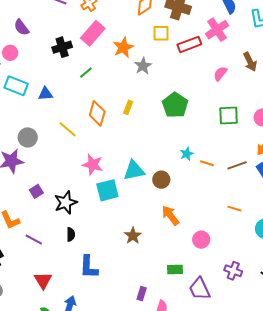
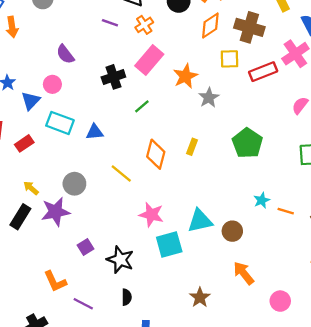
black star: (66, 203) -> (120, 260), turned -30

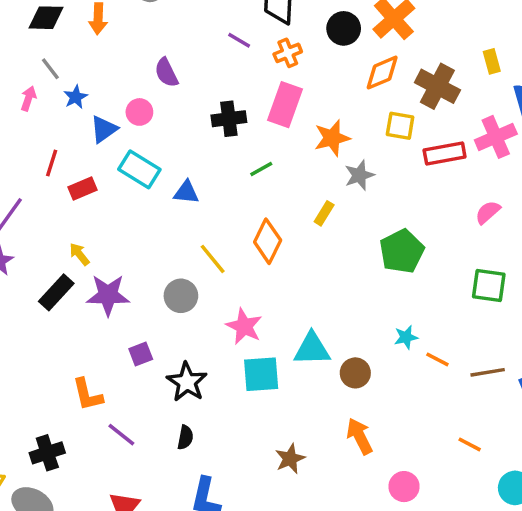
pink rectangle: (149, 60) -> (285, 105), turned -32
yellow rectangle: (192, 147) -> (324, 213), moved
gray circle: (74, 184) -> (181, 296), moved

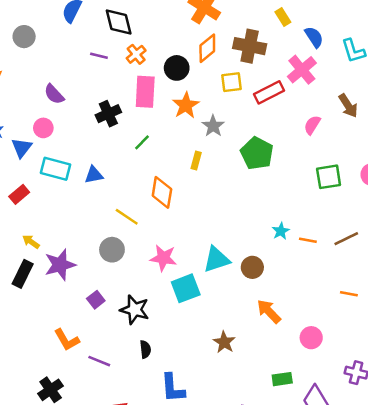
black circle: (344, 28) -> (177, 68), moved
green pentagon: (402, 251) -> (257, 153), moved

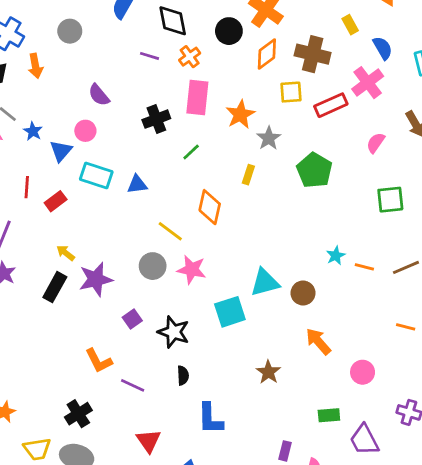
black circle: (177, 68) -> (229, 31), moved
pink star: (163, 258) -> (192, 270), moved

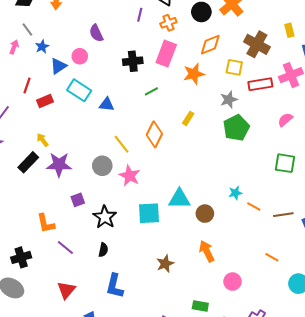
orange diamond: (267, 54) -> (210, 45), moved
purple line: (149, 56) -> (140, 15), turned 72
gray star: (269, 138) -> (229, 100), moved

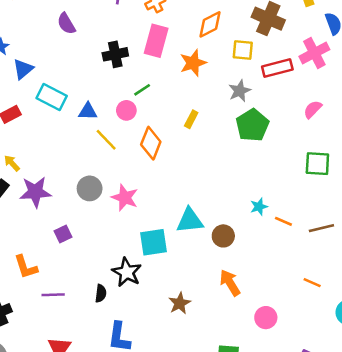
pink circle: (80, 56) -> (126, 110), moved
yellow line: (122, 144) -> (106, 140), moved
black star: (105, 217) -> (127, 272), moved
purple line: (65, 247) -> (53, 295), turned -36

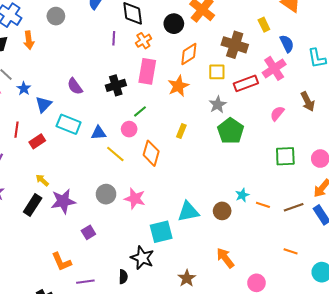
purple semicircle: (66, 24) -> (75, 86), moved
brown circle: (223, 236) -> (222, 211), moved

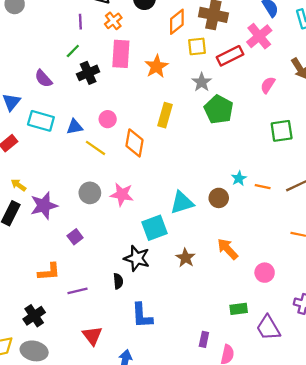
orange diamond: (189, 54) -> (177, 22), moved
green line: (140, 111) -> (73, 51), moved
yellow rectangle: (181, 131) -> (165, 115), size x1.5
orange L-shape: (61, 262) -> (49, 272), turned -65
brown star: (187, 278) -> (186, 258), moved

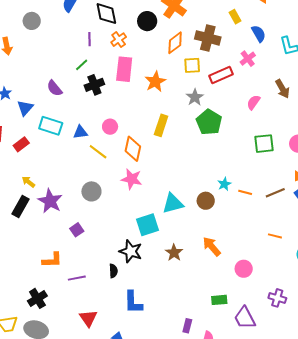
pink cross: (259, 36) -> (248, 59), size x0.7
pink star: (122, 194) -> (132, 179), moved
purple star: (44, 206) -> (50, 201), turned -30

